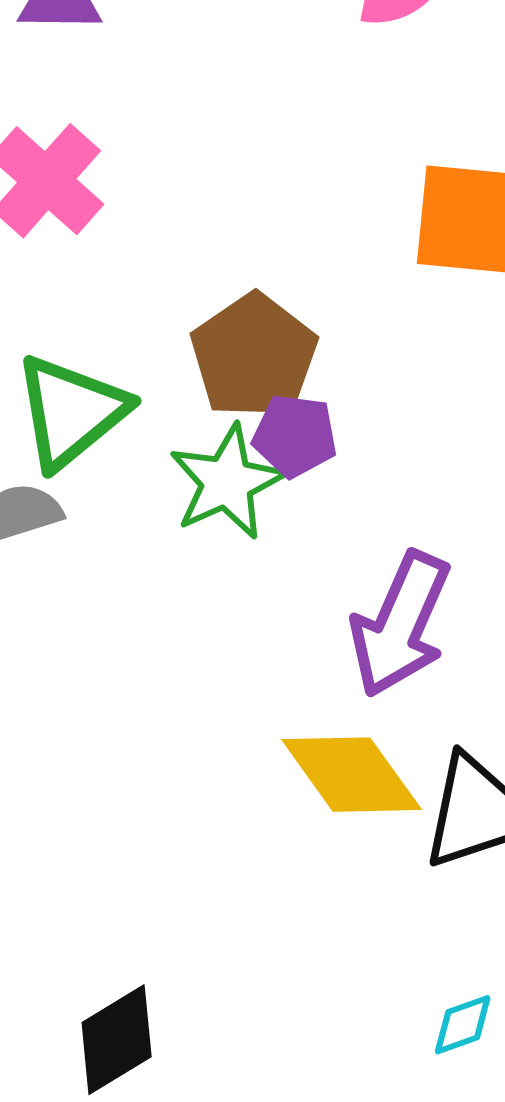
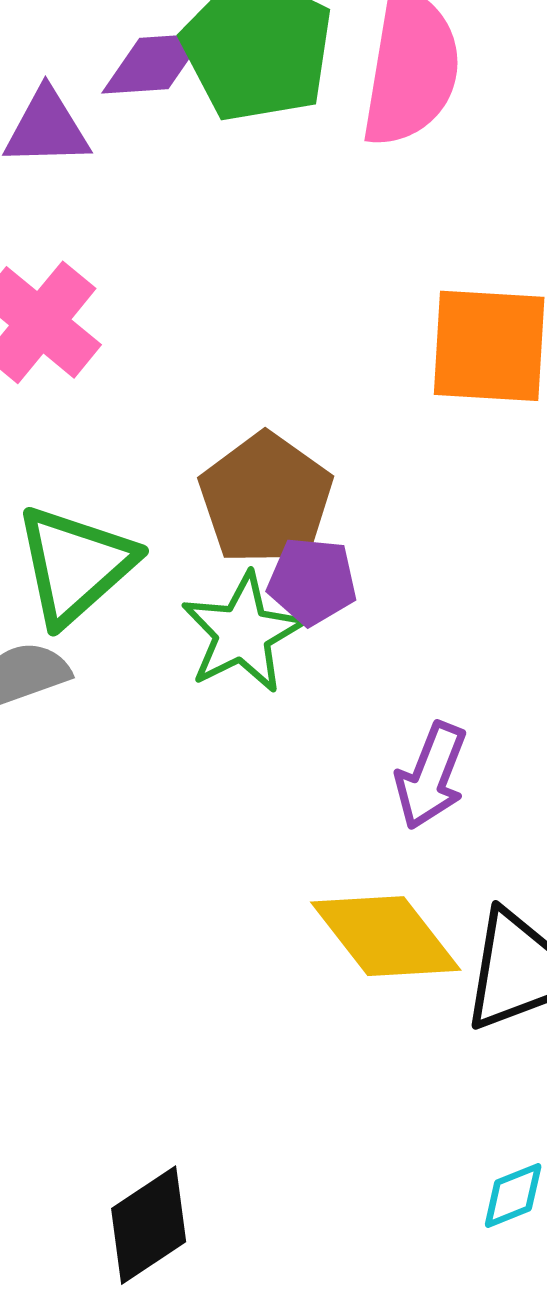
purple arrow: (400, 624) -> (431, 776), size x0.7

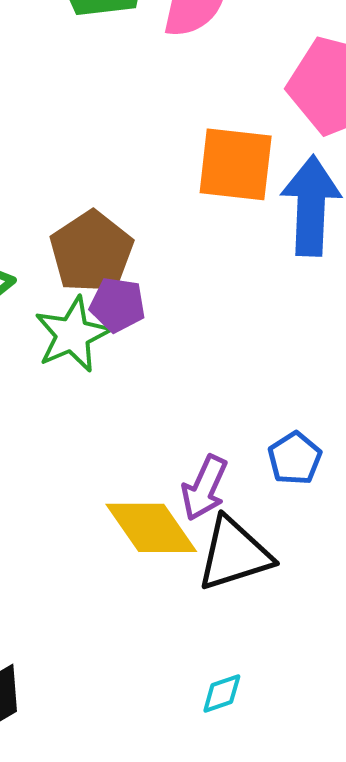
purple arrow: (431, 776) -> (204, 488), moved

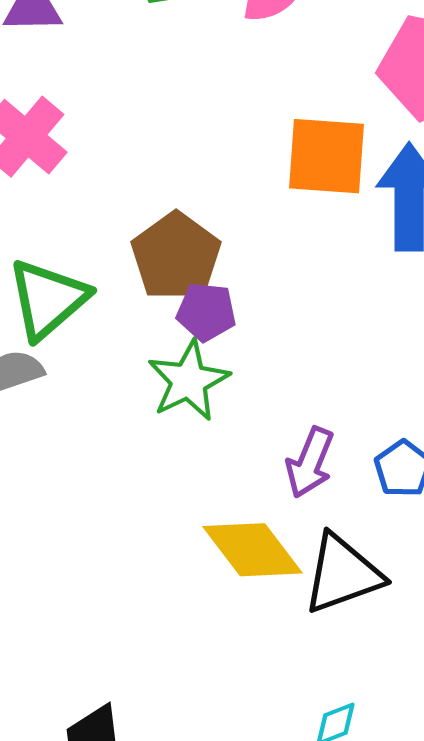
green star: (73, 335) -> (189, 381), moved
purple arrow: (204, 488) -> (310, 463), moved

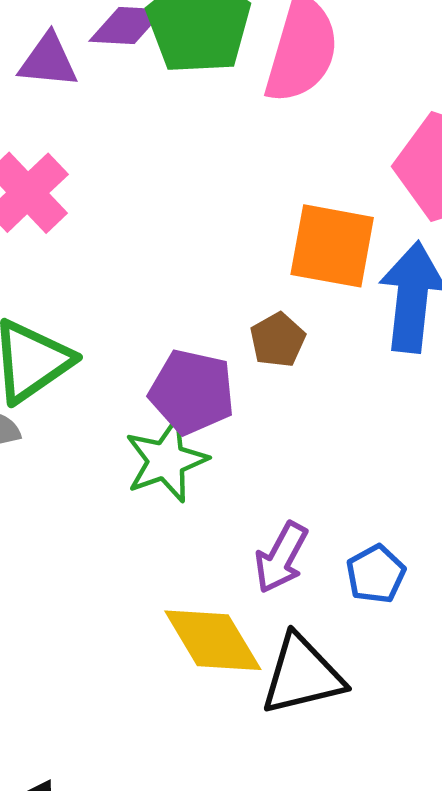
brown pentagon: (176, 256) -> (278, 340), moved, size x0.6
purple pentagon: (206, 312) -> (192, 392), size x1.4

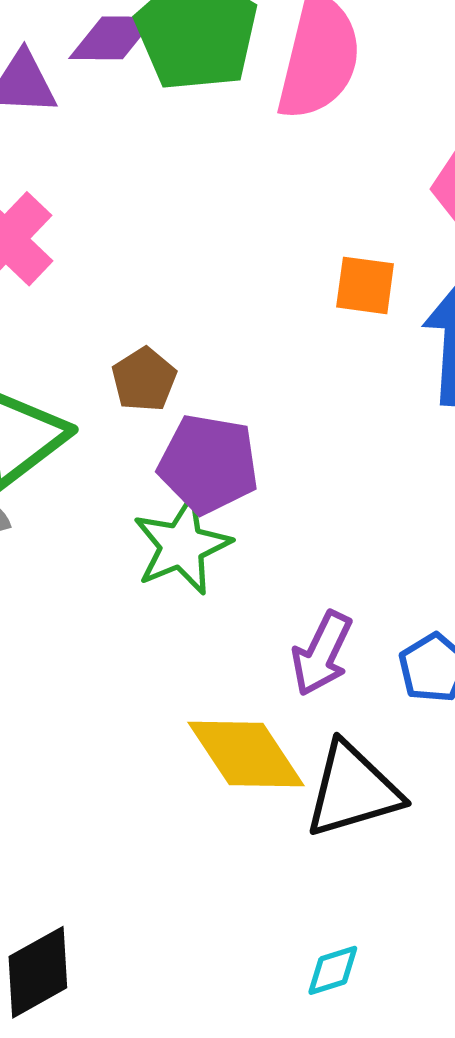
orange square: (332, 246) -> (365, 285), size x0.6
brown pentagon: (278, 340) -> (144, 379), moved

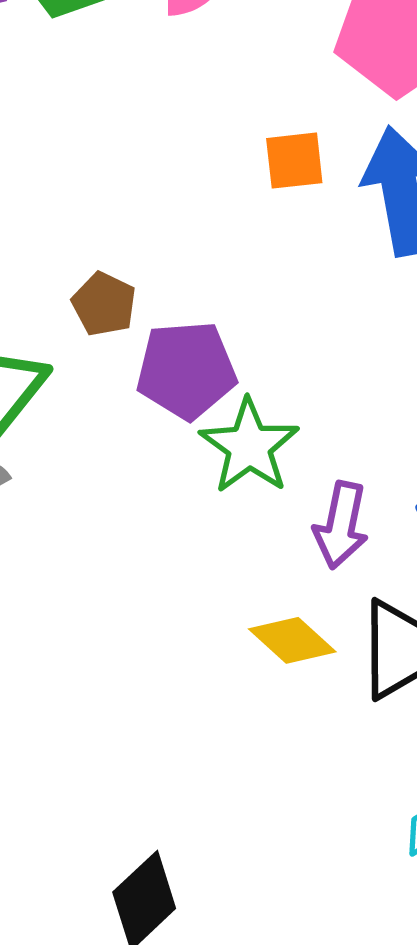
green star: (182, 546) -> (249, 446), moved
yellow diamond: (246, 754) -> (292, 640), size x0.7

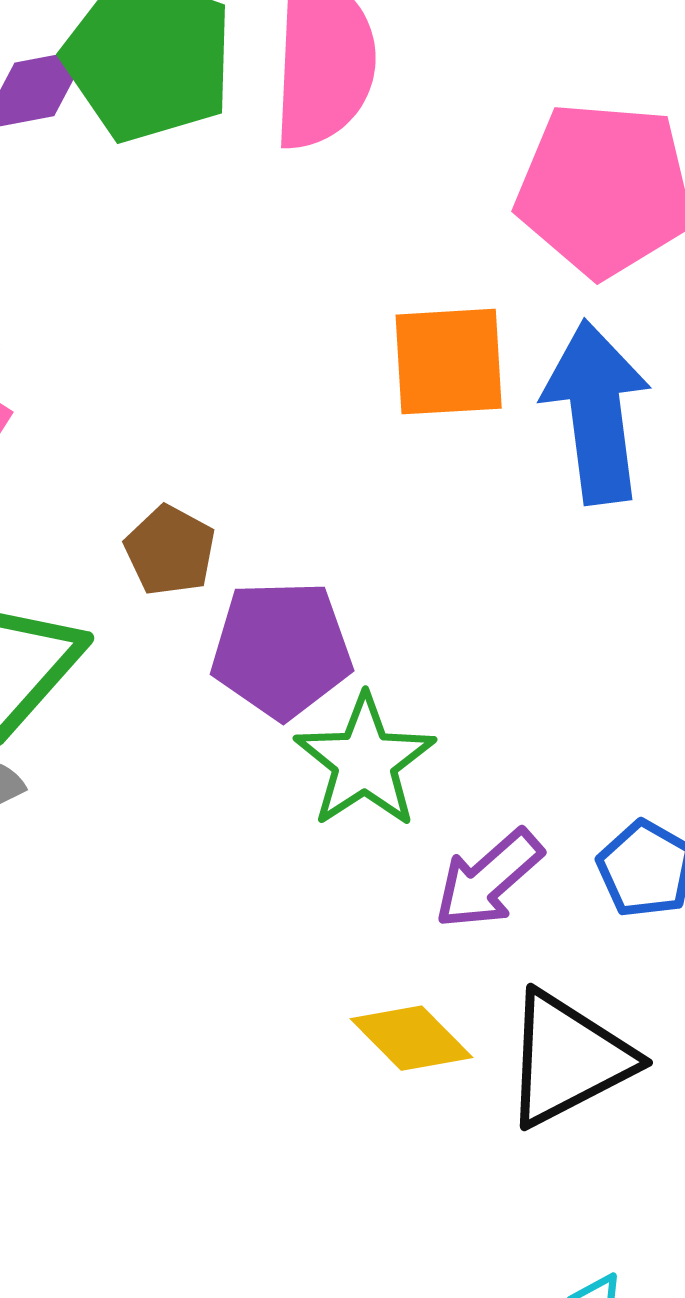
orange square: (294, 161) -> (449, 362), size x1.4
purple arrow: (341, 525) -> (488, 879), turned 34

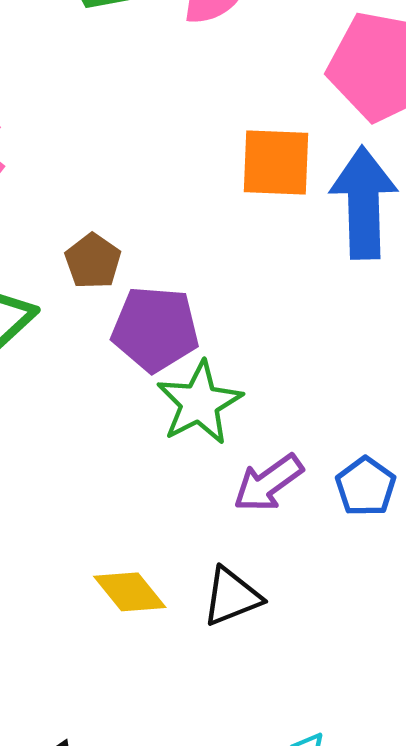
yellow diamond: (411, 1038) -> (130, 592), moved
black triangle: (568, 1059) -> (232, 597), moved, size x0.7

